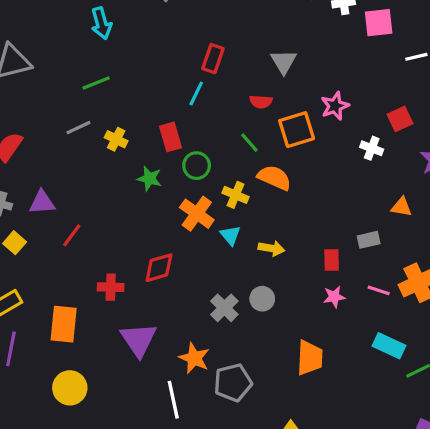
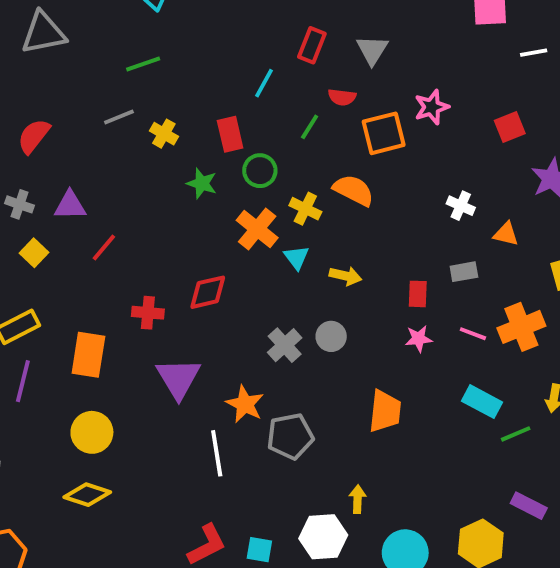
red rectangle: (213, 59) -> (312, 45), moved
green line: (249, 143) -> (310, 127), moved, turned 70
white cross: (372, 148) -> (461, 206), moved

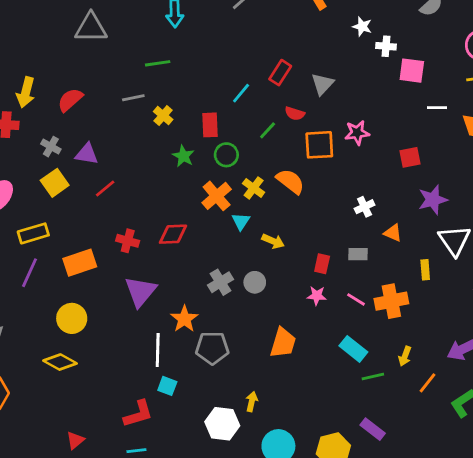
white cross: (461, 206) -> (365, 207), turned 30
yellow square: (34, 253) -> (55, 183), size x1.4
orange rectangle: (88, 355) -> (80, 263), turned 52
cyan square: (259, 550) -> (167, 386), moved

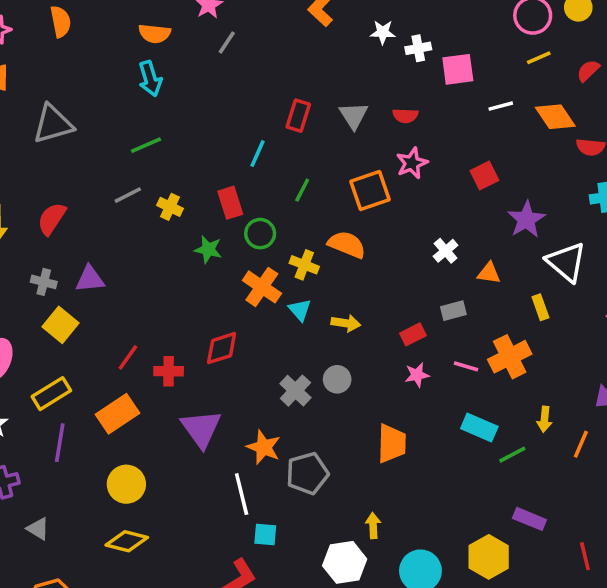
red semicircle: (295, 114) -> (405, 116), moved
red line: (105, 188) -> (128, 357), moved
red rectangle: (322, 264) -> (413, 334), turned 66

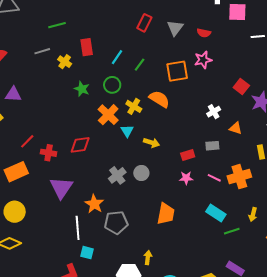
cyan line: (257, 154) -> (117, 57), moved
red square: (484, 175) -> (241, 86), moved, turned -35
red rectangle: (230, 203) -> (87, 47), moved

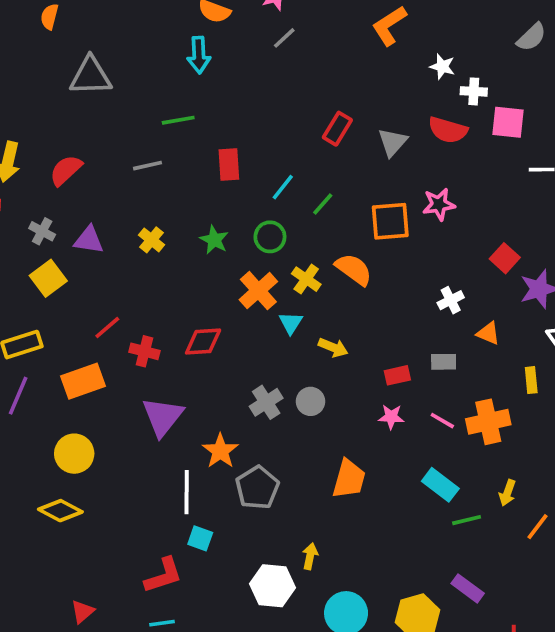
red semicircle: (204, 33) -> (448, 130), moved, size x1.5
yellow cross: (65, 62) -> (151, 240), moved
gray pentagon: (116, 222) -> (257, 488), turned -30

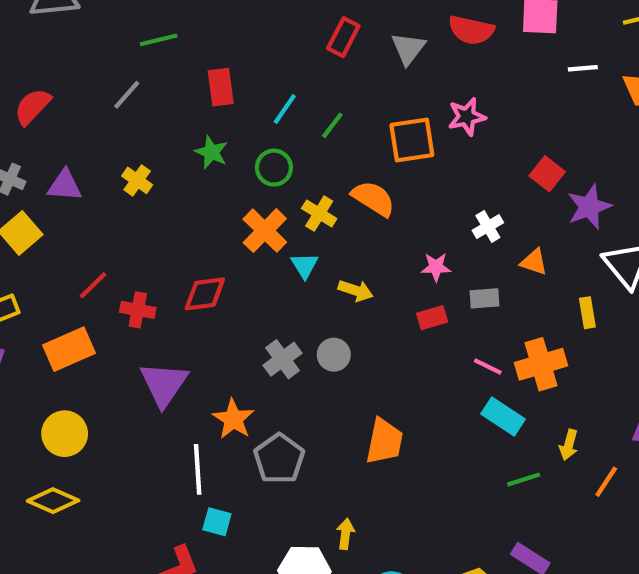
gray line: (148, 166) -> (127, 95), turned -32
green star: (214, 240) -> (211, 152), moved
pink star: (391, 417) -> (436, 267), moved
cyan rectangle: (440, 485) -> (503, 416), moved

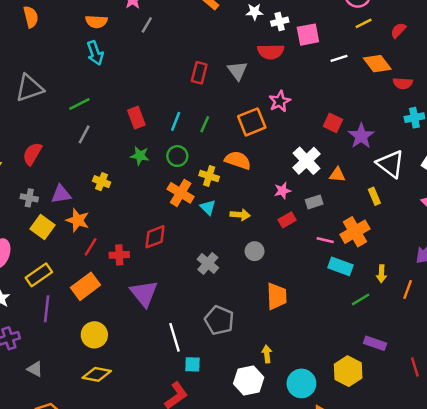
green line: (159, 40) -> (79, 104), moved
white cross: (488, 226) -> (306, 161), size x1.6
gray circle: (334, 355) -> (255, 251), moved
orange star: (233, 419) -> (78, 220), moved

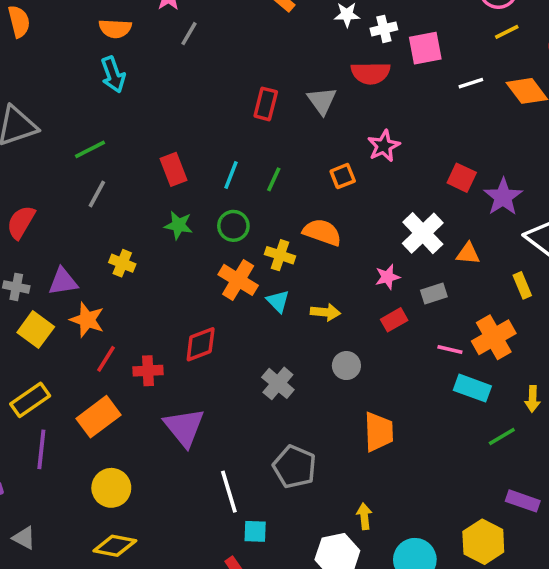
orange square: (252, 122) -> (343, 176), size x0.6

